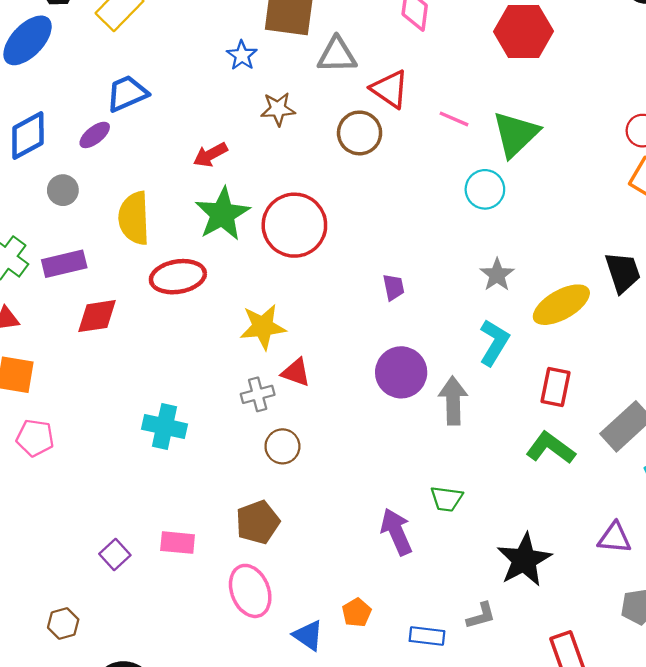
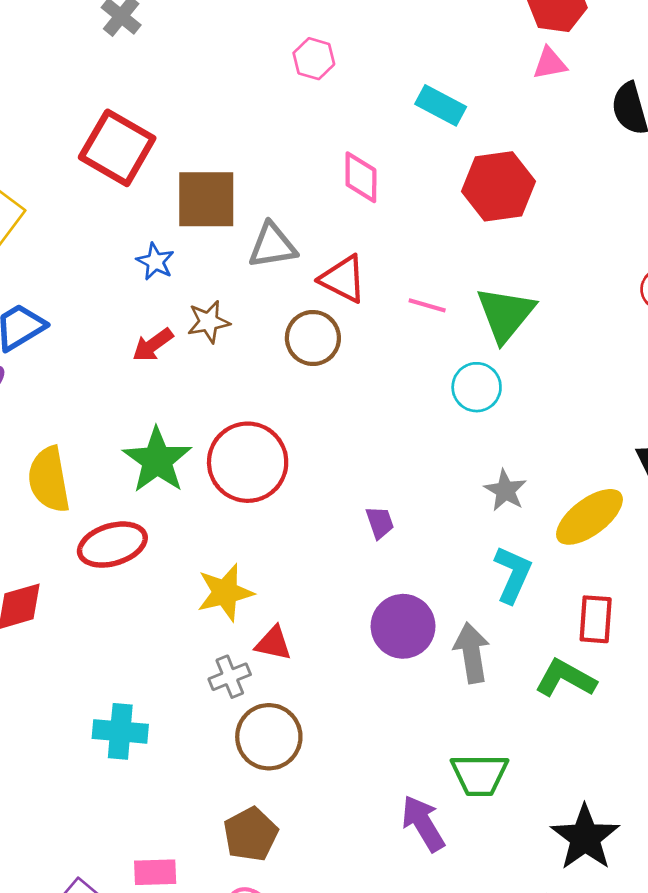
red arrow: (210, 155) -> (153, 345), moved
brown circle: (282, 446) -> (269, 737), size x1.5
green L-shape: (551, 448) -> (566, 678), moved
green trapezoid: (447, 499) -> (479, 775), size x1.4

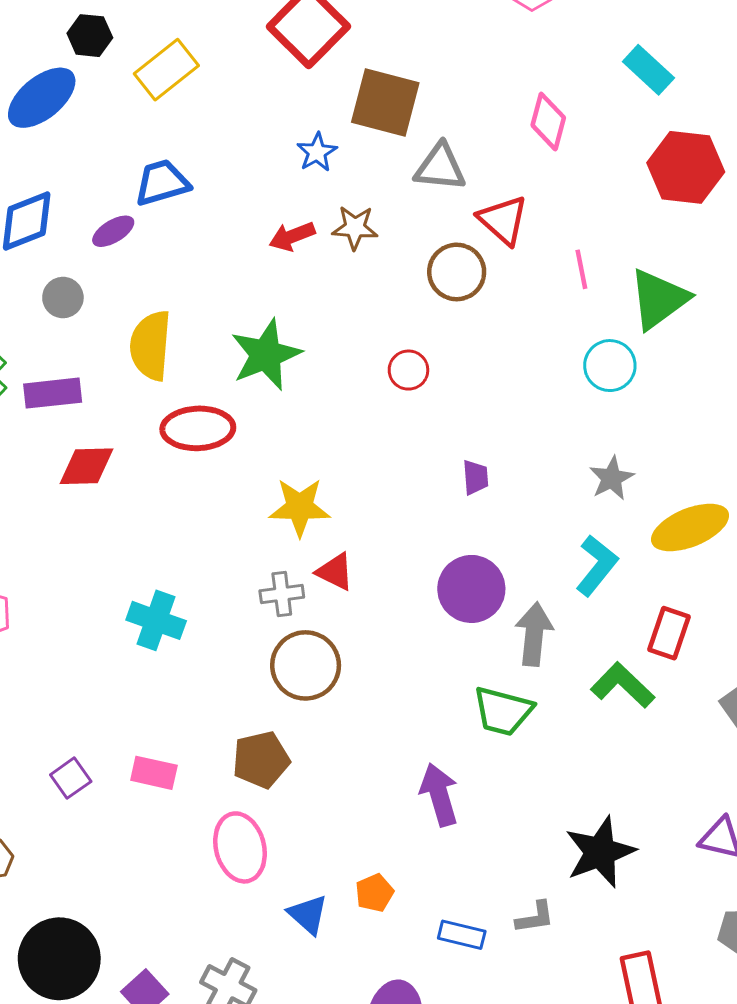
pink line: (427, 305) -> (581, 269), turned 48
red circle: (248, 462) -> (408, 370), moved, size x0.5
green trapezoid: (479, 775) -> (503, 711), moved

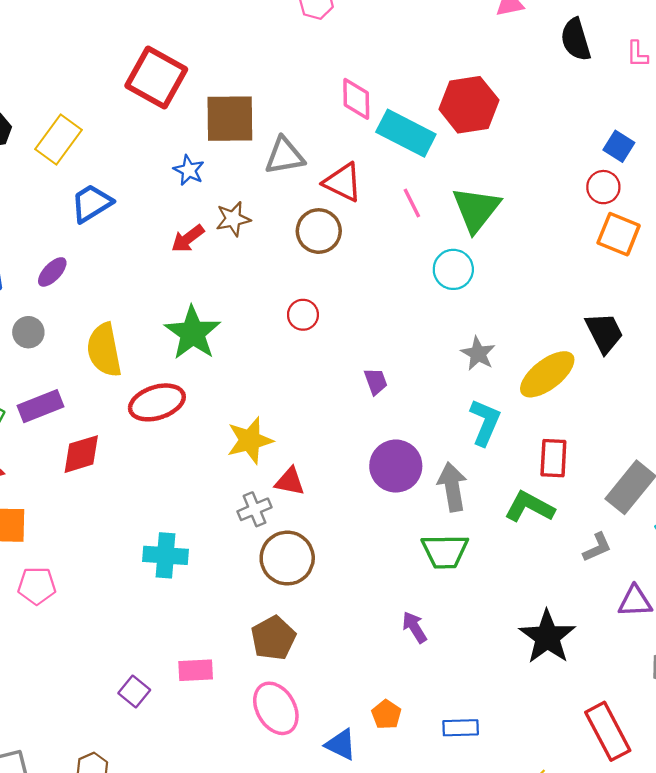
cyan rectangle: (648, 70) -> (406, 133), moved, size x1.4
blue trapezoid: (162, 183) -> (92, 203), moved
purple arrow: (439, 795) -> (414, 627), size x0.7
gray L-shape: (535, 917) -> (597, 547), moved

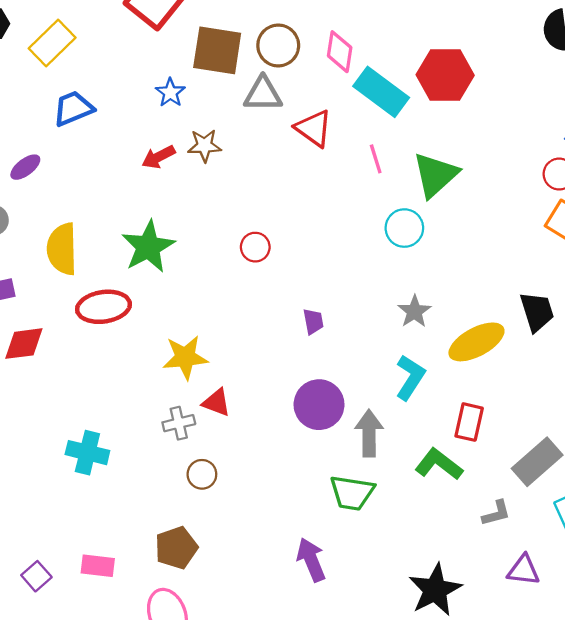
brown circle: (319, 231) -> (278, 45), moved
brown circle: (287, 558) -> (202, 474), size x0.6
purple arrow: (414, 627) -> (311, 560), size x1.4

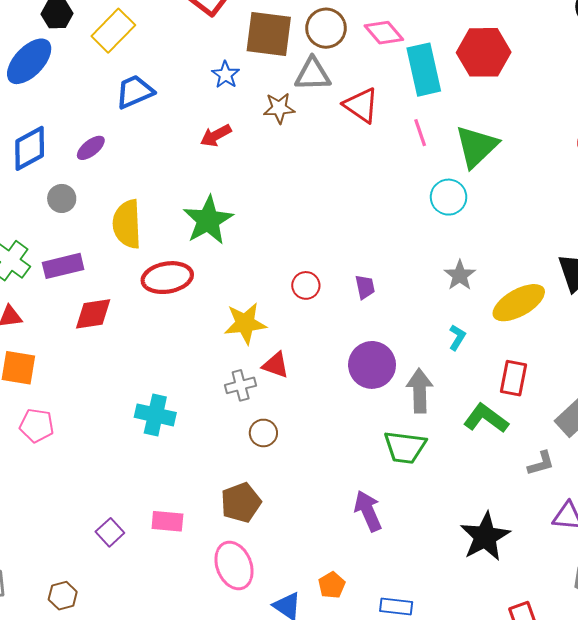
pink diamond: (340, 52) -> (384, 33), turned -48
cyan rectangle: (381, 92) -> (424, 70), turned 42
brown star: (204, 146) -> (279, 108), moved
red circle: (255, 247) -> (306, 285), moved
cyan L-shape: (410, 377) -> (457, 337), size x0.6

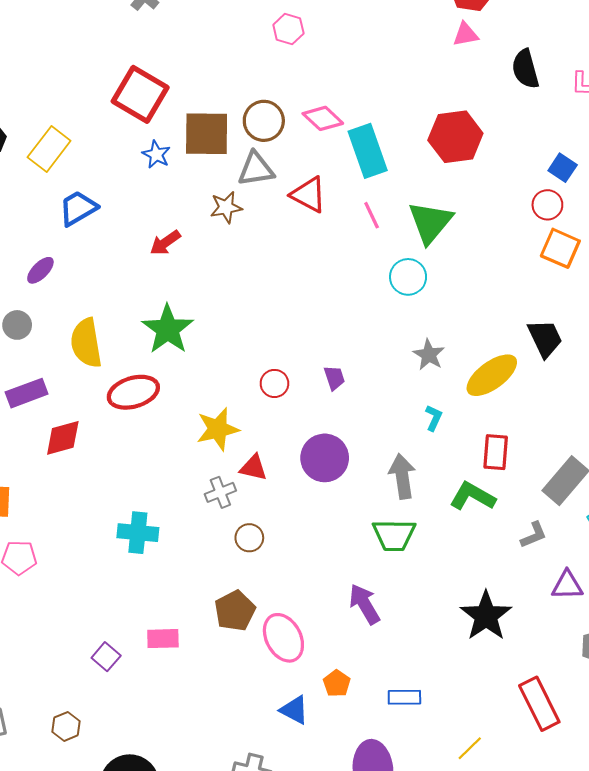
red hexagon: (484, 52) -> (455, 137), moved
blue star: (226, 75) -> (156, 155), moved
purple circle: (372, 365) -> (325, 458), moved
pink ellipse: (234, 565) -> (283, 638), moved

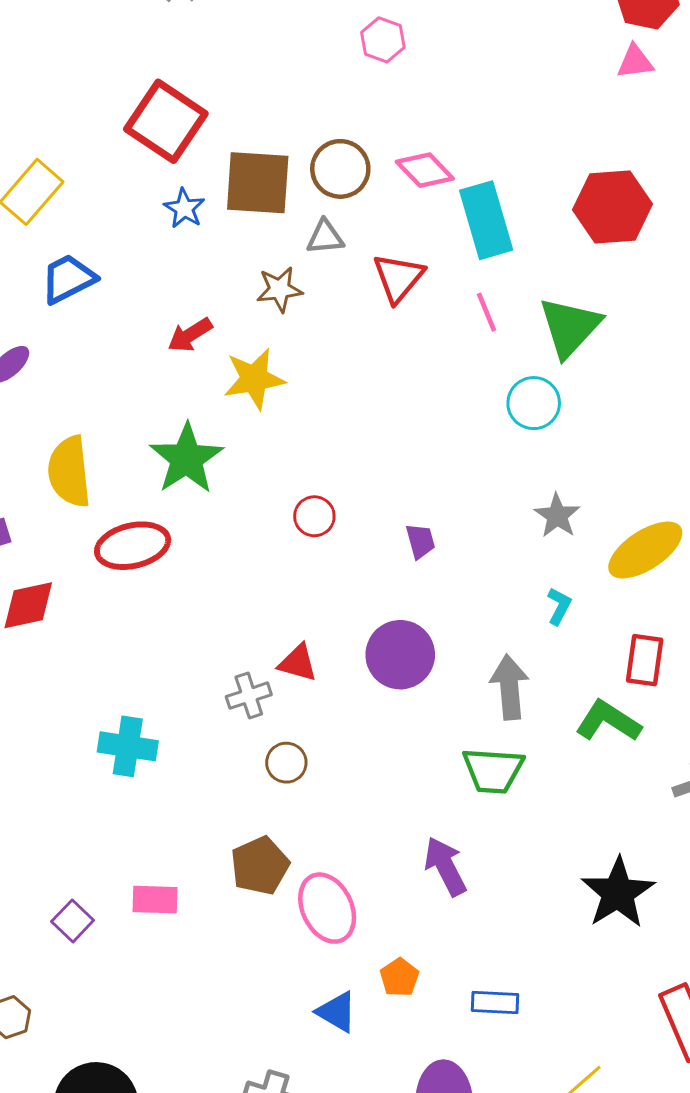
gray triangle: (256, 169) -> (325, 237), size x0.7
red triangle: (309, 195) -> (398, 278), turned 39
red circle: (274, 383) -> (314, 516), moved
yellow star: (218, 429) -> (254, 379), moved

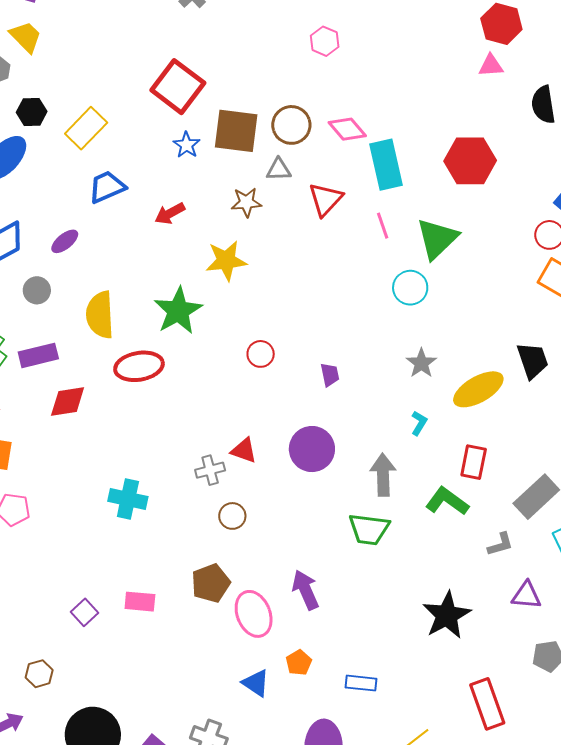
red arrow: (190, 335) -> (170, 213), moved
purple arrow: (445, 866) -> (306, 590), moved

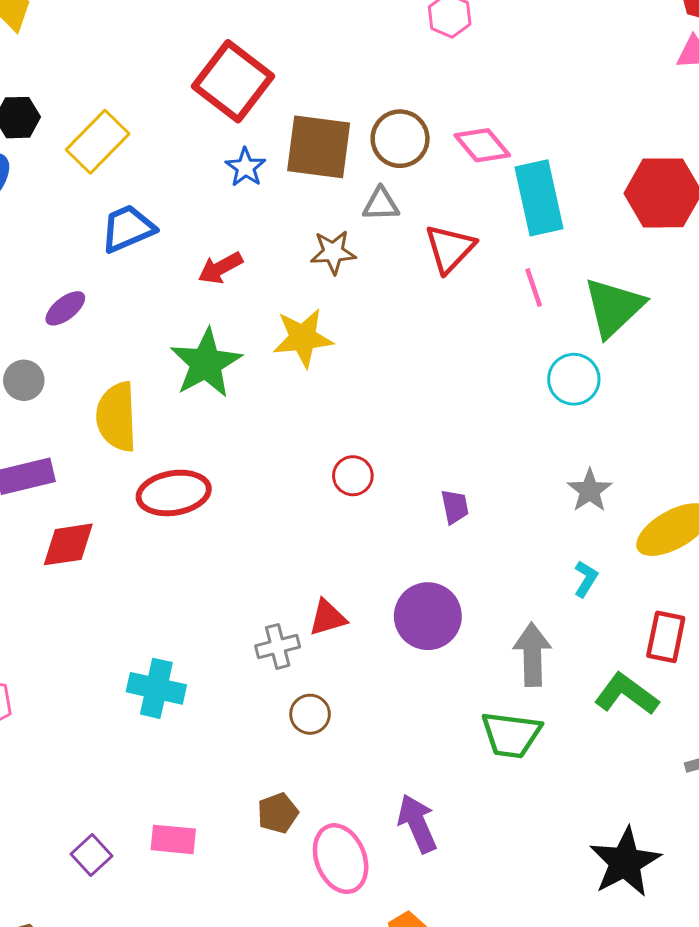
green star: (178, 311) -> (206, 363), moved
red triangle: (244, 450) -> (328, 618), turned -36
brown pentagon: (211, 583) -> (278, 813), size x0.7

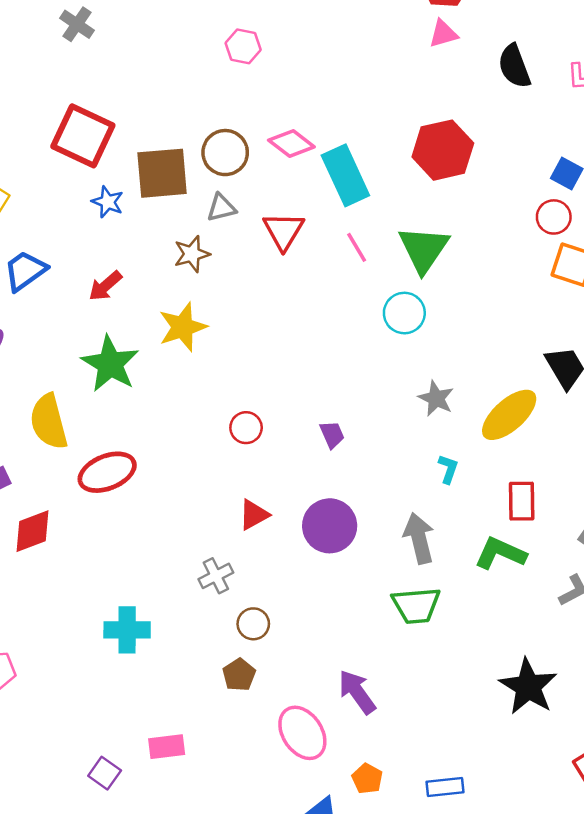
red triangle: (328, 618) -> (254, 515), moved
brown pentagon: (278, 813) -> (239, 675), moved

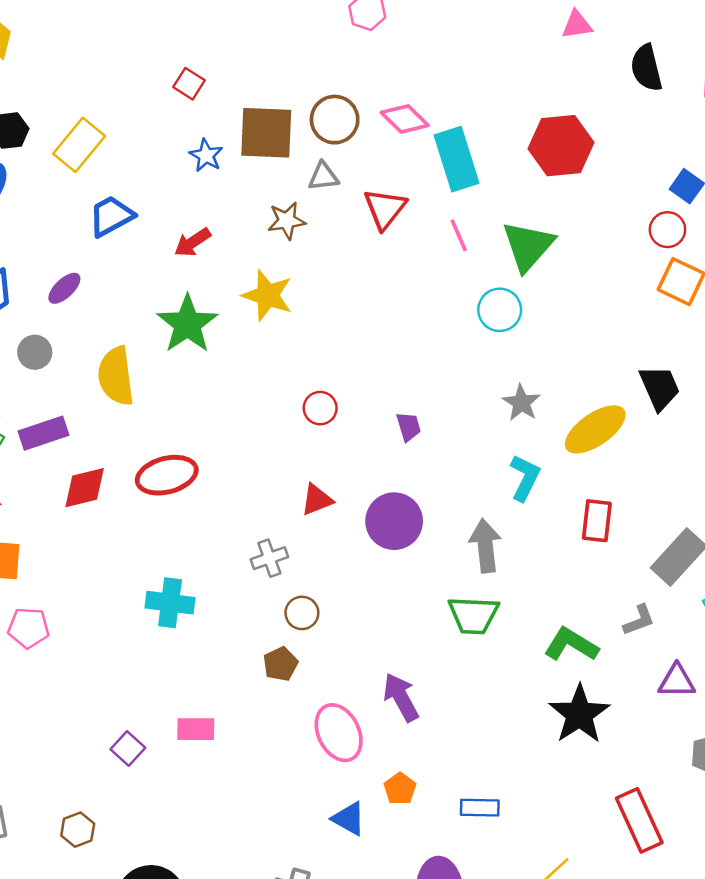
red square: (83, 136) -> (189, 84), size x0.5
yellow star: (183, 327) -> (267, 295), turned 30
cyan L-shape: (448, 469) -> (525, 478), size x1.5
red ellipse: (107, 472) -> (167, 475), moved
green L-shape: (500, 553) -> (571, 645), moved

